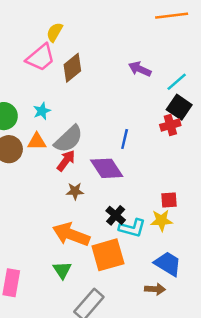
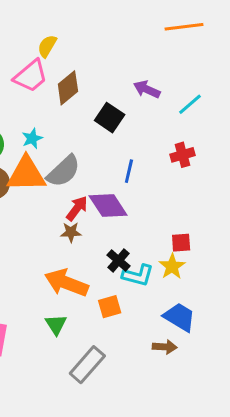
black square: (179, 107) -> (110, 118), moved
orange triangle: (37, 142) -> (26, 174), size x1.8
red arrow: (66, 161) -> (77, 208), moved
yellow star: (161, 220) -> (172, 266), turned -30
orange square: (108, 255) -> (110, 307), size x0.6

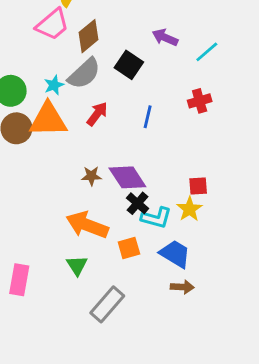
gray semicircle: (63, 171) -> (84, 74), moved
purple diamond: (108, 205) -> (127, 177), moved
red arrow: (77, 208) -> (97, 114), moved
blue trapezoid: (180, 317) -> (175, 254), moved

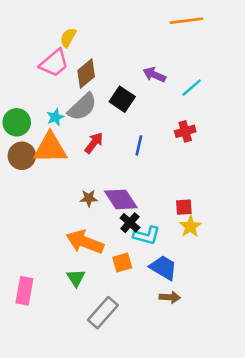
yellow star: (189, 209) -> (190, 226), moved

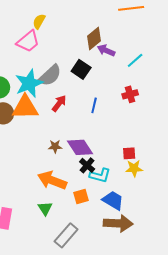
brown diamond: (86, 73) -> (94, 38), moved
cyan star: (55, 117) -> (29, 83), size x2.0
yellow star: (190, 226) -> (134, 168), turned 30
brown arrow: (170, 297) -> (118, 223), size x1.8

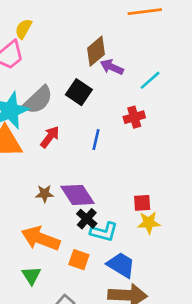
red cross: (130, 94) -> (134, 117), moved
orange square: (81, 196) -> (79, 260), turned 35

